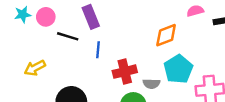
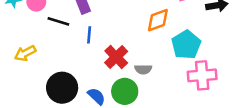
cyan pentagon: (178, 69) -> (186, 45), moved
red cross: (125, 72) -> (116, 57), turned -30

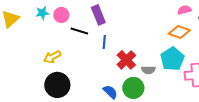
orange diamond: (158, 20) -> (179, 32), moved, turned 40
cyan pentagon: (186, 45) -> (172, 59), moved
black circle: (62, 88) -> (57, 85), moved

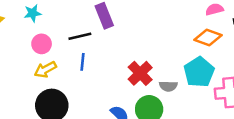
pink circle: (61, 15) -> (42, 44), moved
black line: (79, 31) -> (80, 36), turned -30
blue line: (104, 42) -> (83, 62), moved

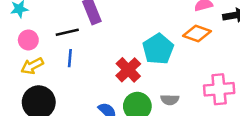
cyan pentagon: (199, 72) -> (158, 49), moved
gray semicircle: (168, 86) -> (170, 100), moved

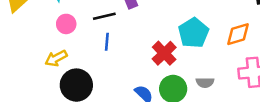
orange diamond: (197, 33) -> (238, 34), moved, turned -36
yellow arrow: (32, 66) -> (56, 58), moved

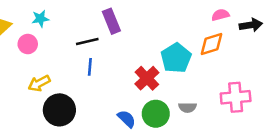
pink circle: (66, 24) -> (28, 44), moved
orange diamond: (238, 34) -> (212, 44), moved

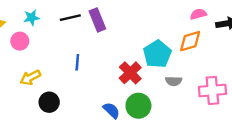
black line: (87, 41) -> (70, 18), moved
gray semicircle: (187, 107) -> (174, 81), moved
black circle: (59, 110) -> (49, 102), size x0.7

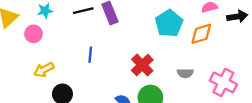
cyan pentagon: (157, 54) -> (169, 23), moved
pink cross: (212, 90) -> (223, 82), turned 32

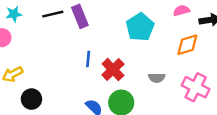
orange diamond: (201, 34) -> (187, 45), moved
blue line: (90, 55) -> (88, 59), moved

